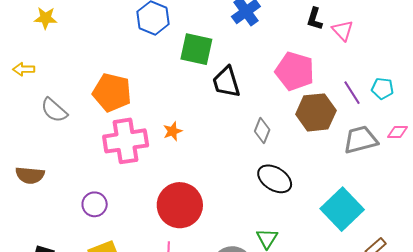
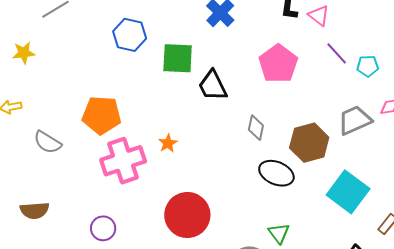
pink pentagon: (295, 71) -> (278, 64), turned 30
purple line: (352, 93) -> (337, 53), moved
brown hexagon: (316, 112) -> (309, 143), moved

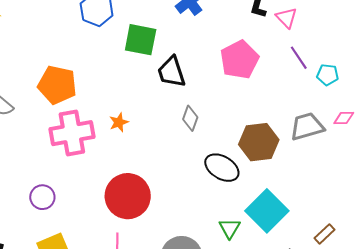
gray diamond: (256, 128) -> (190, 118), moved
cyan square: (348, 192) -> (267, 211), moved
green triangle: (279, 233) -> (230, 228), moved

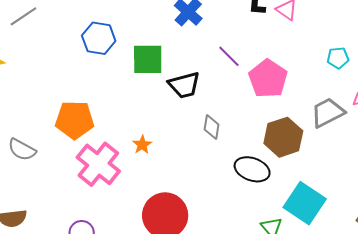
purple line: (299, 58) -> (229, 56), moved
pink pentagon: (239, 60) -> (268, 79), moved
black trapezoid: (171, 72) -> (184, 85), turned -76
pink cross: (72, 133) -> (98, 164), turned -30

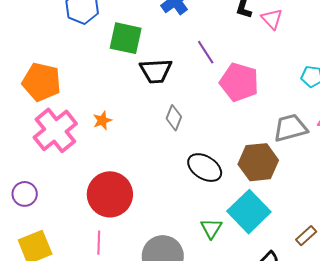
pink pentagon: (268, 79) -> (239, 82), turned -30
brown hexagon: (283, 137) -> (258, 162), moved

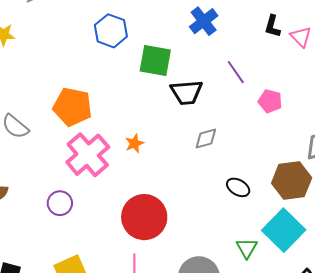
pink pentagon: (239, 82) -> (270, 101), size x0.6
gray diamond: (174, 118) -> (206, 138), turned 55
black ellipse: (205, 168) -> (238, 187), size x0.7
purple circle: (25, 194) -> (60, 203), moved

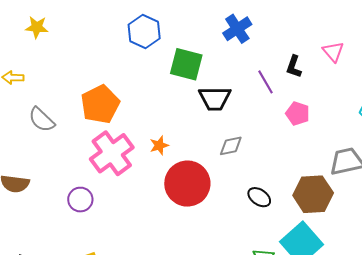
black L-shape: (272, 26) -> (294, 67), moved
orange pentagon: (72, 107) -> (100, 104), turned 30
red circle: (144, 217) -> (187, 184), moved

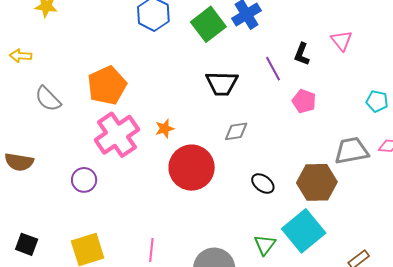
green square: (186, 64) -> (208, 24), moved, turned 36

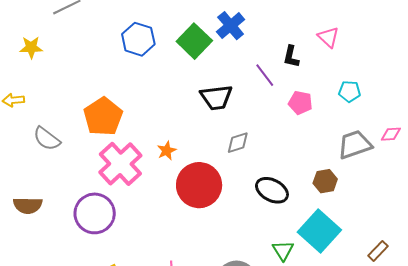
cyan pentagon: (377, 101) -> (350, 91), moved
purple circle: (84, 180) -> (95, 213), size x1.6
brown hexagon: (317, 182) -> (325, 181), size x0.6
black ellipse: (263, 184) -> (272, 190), size x1.4

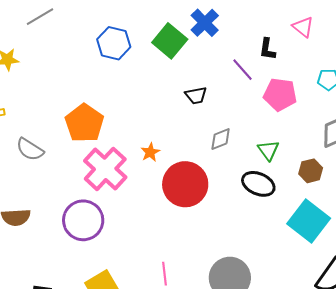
black trapezoid: (216, 97) -> (196, 95), size x0.7
pink pentagon: (300, 103) -> (280, 94), size x1.4
green triangle: (283, 250) -> (268, 150), moved

